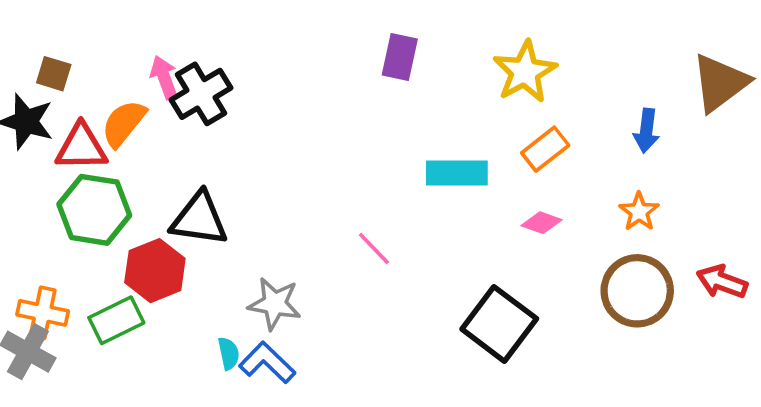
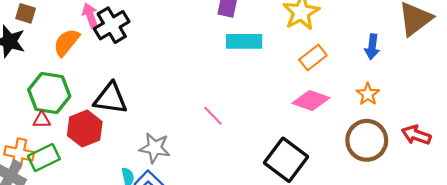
red triangle: (81, 147) -> (42, 120), moved, size x0.6
cyan rectangle: (457, 173) -> (244, 41), moved
pink diamond: (541, 223) -> (311, 101), size x1.6
green rectangle: (116, 320) -> (44, 158), moved

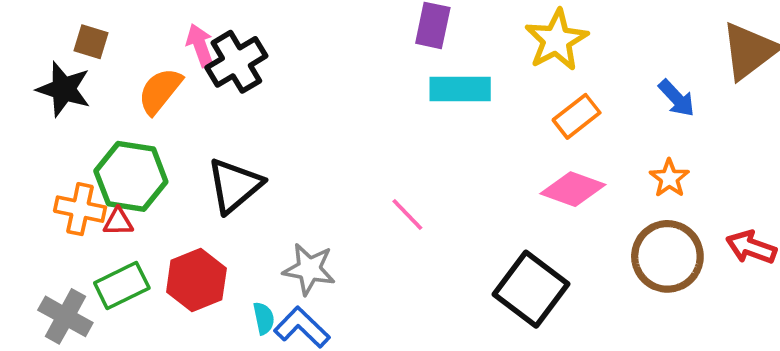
blue arrow: (372, 47) -> (677, 98), turned -50
black triangle: (111, 98) -> (235, 185), turned -48
red hexagon: (85, 129) -> (196, 280), moved
orange cross: (19, 153) -> (80, 209), moved

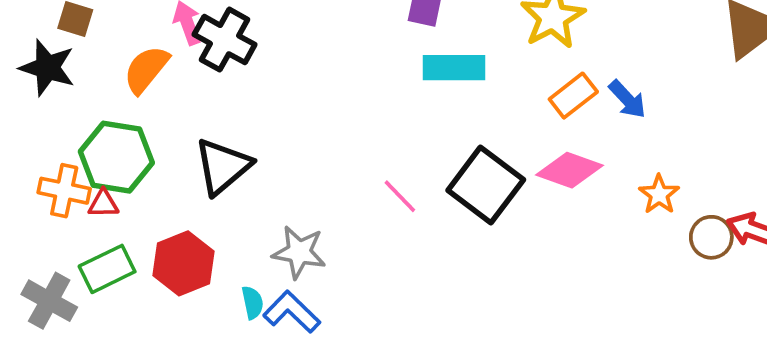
black cross: (236, 62) -> (225, 40), turned -30
blue arrow: (677, 98) -> (627, 99), moved
orange star: (669, 178) -> (659, 194), moved
brown circle: (667, 256) -> (711, 237), moved, size x0.6
black square: (531, 289) -> (486, 185), moved

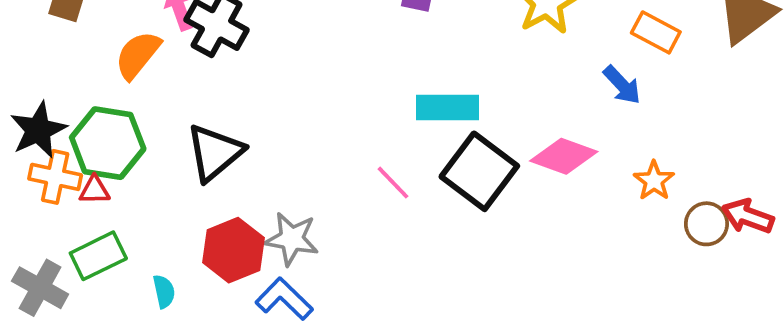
black star: (47, 68) -> (38, 130), moved, turned 30
cyan rectangle: (454, 68) -> (447, 107), moved
orange rectangle: (573, 96) -> (656, 32), moved, turned 66
red hexagon: (184, 263) -> (233, 250), moved
cyan semicircle: (253, 303) -> (164, 291), moved

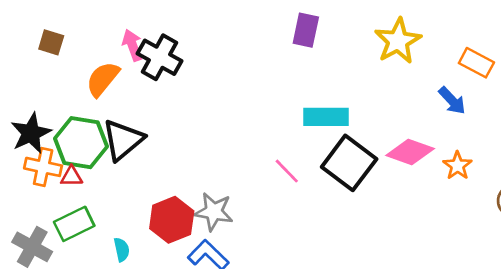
black triangle: (215, 153) -> (123, 140), moved
orange star: (654, 181) -> (457, 166), moved

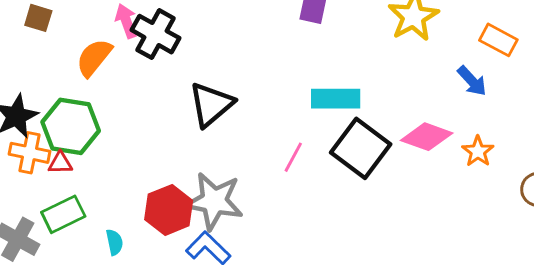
black triangle: (123, 140) -> (211, 104), moved
pink line: (287, 171) -> (293, 157), turned 72
gray star: (214, 212) -> (214, 201), size x1.4

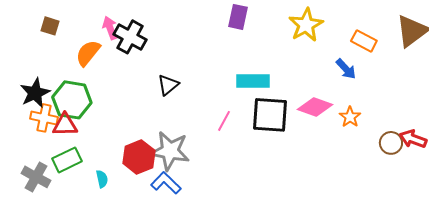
black triangle: (211, 104) -> (168, 85), size x0.7
black square: (361, 148) -> (270, 115), turned -33
red triangle: (60, 163) -> (65, 125), size x1.5

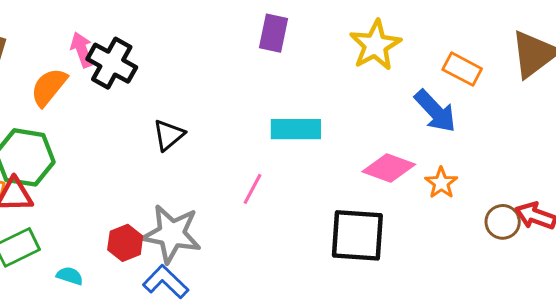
blue arrow: (346, 69) -> (435, 111), size x1.4
black square: (270, 115) -> (357, 235), moved
red hexagon: (139, 157) -> (125, 243), size x0.7
cyan semicircle: (102, 179) -> (70, 276), turned -60

